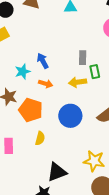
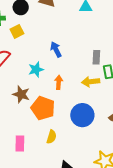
blue arrow: (43, 61) -> (56, 49), moved
orange arrow: (46, 84) -> (59, 82), turned -104

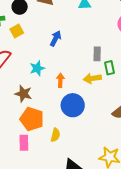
blue arrow: (56, 49) -> (56, 39), moved, turned 56
orange pentagon: (43, 108) -> (32, 119), moved
blue circle: (82, 115) -> (73, 105), moved

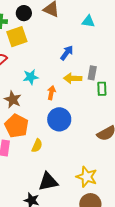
yellow square: (17, 31) -> (17, 37), size x1.5
blue arrow: (56, 39) -> (67, 53), moved
yellow arrow: (92, 78) -> (73, 78), moved

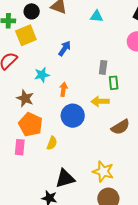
blue arrow: (67, 53) -> (65, 48), moved
yellow arrow: (73, 78) -> (100, 101), moved

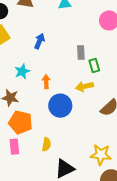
yellow semicircle: (52, 143) -> (46, 144), moved

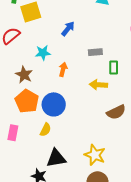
gray rectangle: (81, 53) -> (95, 52), moved, turned 72
blue circle: (60, 106) -> (54, 104), moved
pink rectangle: (14, 147) -> (13, 133), moved

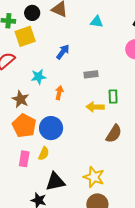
green rectangle: (114, 68) -> (113, 96), moved
brown semicircle: (116, 112) -> (114, 134), turned -30
pink rectangle: (13, 133) -> (24, 159), moved

